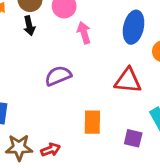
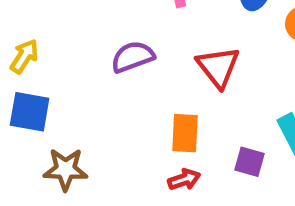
red triangle: (128, 81) -> (218, 67), moved, turned 44
red arrow: (51, 150) -> (184, 179), moved

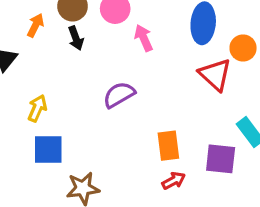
red triangle: (218, 67) -> (215, 75), moved
purple square: (249, 162) -> (221, 159), size x1.4

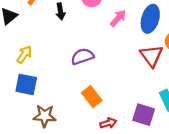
pink arrow: (144, 38) -> (118, 18), moved, turned 54
orange rectangle: (168, 146) -> (92, 97), moved, turned -42

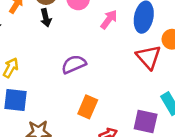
orange rectangle: (92, 97) -> (88, 107), turned 66

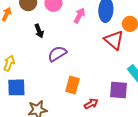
black arrow: (46, 18) -> (39, 31), moved

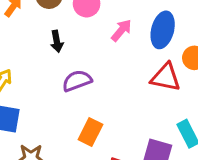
red triangle: (114, 40) -> (166, 77), turned -40

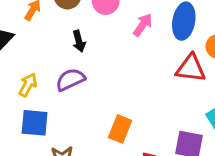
purple semicircle: (77, 81) -> (70, 79), moved

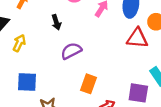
purple semicircle: (70, 79) -> (71, 51), moved
yellow arrow: (28, 85) -> (19, 43), moved

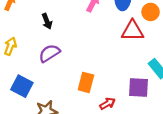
purple semicircle: (71, 51) -> (49, 53), moved
blue square: (27, 82) -> (22, 86), turned 30

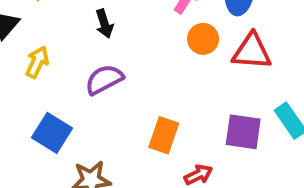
orange circle: (151, 12) -> (203, 39), moved
purple square: (139, 87) -> (243, 132), moved

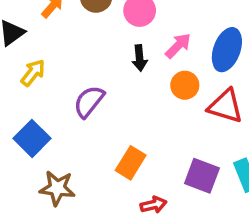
black arrow: (104, 24) -> (140, 58), moved
purple semicircle: (104, 80) -> (89, 101), turned -36

